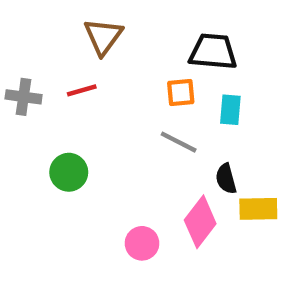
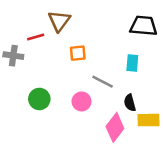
black trapezoid: (213, 52) -> (143, 26), moved
red line: (82, 90) -> (36, 37), moved
orange square: (181, 93) -> (78, 53), moved
pink circle: (142, 243) -> (82, 101), moved

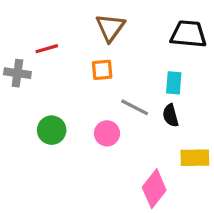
brown triangle: (59, 21) -> (110, 28), moved
black semicircle: (130, 103) -> (170, 115), moved
pink diamond: (115, 127) -> (154, 189), moved

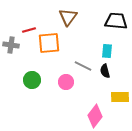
orange square: (102, 70) -> (49, 43), moved, size x1.6

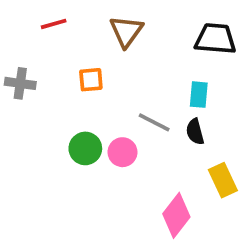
red line: (29, 30) -> (54, 24), moved
orange square: (49, 43) -> (91, 80), size x0.6
green circle: (32, 80) -> (85, 148), moved
yellow rectangle: (120, 97) -> (223, 180), turned 66

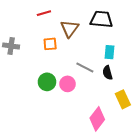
red line: (54, 24) -> (44, 13), moved
brown triangle: (126, 31) -> (70, 29), moved
black trapezoid: (215, 39) -> (101, 19), moved

